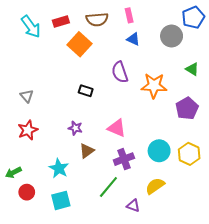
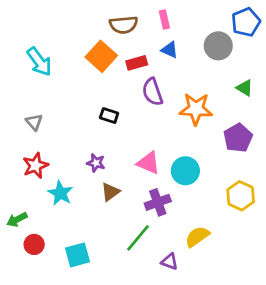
red rectangle: (61, 22) -> (137, 63), moved
cyan arrow: (31, 27) -> (39, 62), moved
cyan circle: (159, 151) -> (185, 171), moved
cyan star: (59, 168) -> (60, 193), moved

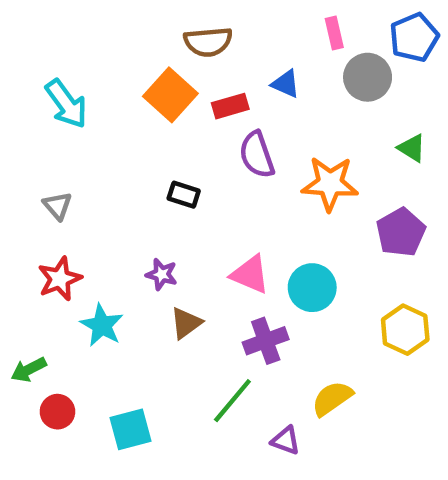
pink rectangle: (164, 20) -> (334, 33), moved

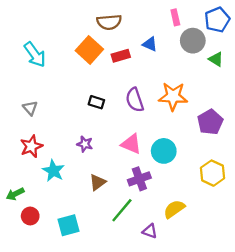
green triangle: (412, 148) -> (216, 59), moved
purple semicircle: (257, 155) -> (135, 100), moved
brown triangle: (186, 323) -> (98, 182), moved

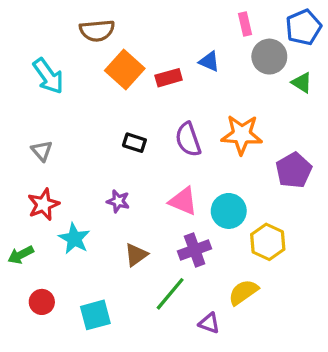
brown semicircle: (109, 22) -> (97, 31), moved
yellow hexagon: (213, 173) -> (268, 242), moved
green arrow: (15, 194) -> (21, 255), moved

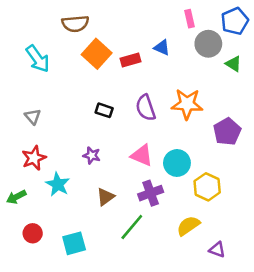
purple triangle: (209, 323) -> (217, 250), moved

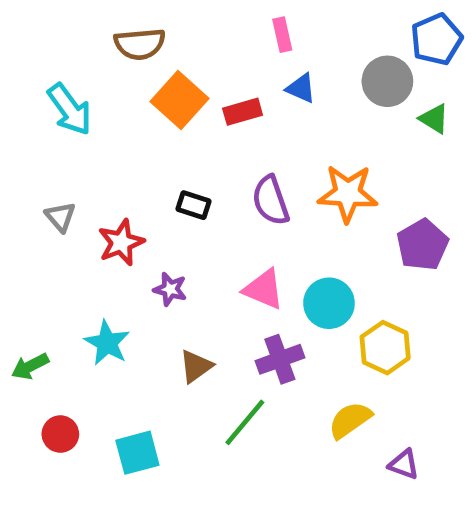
pink rectangle: (190, 19) -> (282, 35), moved
red star: (34, 158) -> (121, 242), moved

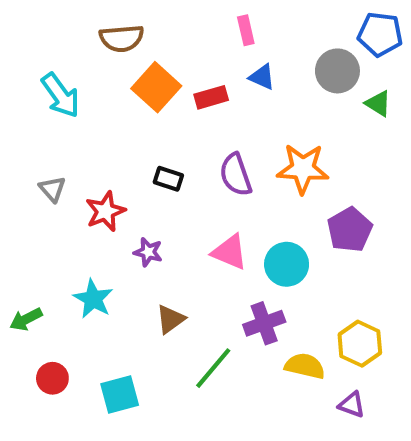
blue pentagon: (436, 39) -> (380, 34), turned 30
purple pentagon: (422, 245) -> (350, 230), moved
yellow hexagon: (385, 348) -> (360, 344), moved
purple cross: (280, 359) -> (264, 323), moved
yellow semicircle: (350, 420) -> (305, 366), turned 48

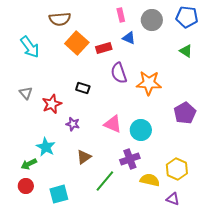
gray circle: (337, 71) -> (152, 20), moved
purple semicircle: (236, 175) -> (119, 73), moved
purple pentagon: (350, 230) -> (185, 113), moved
green arrow: (26, 319) -> (29, 164), moved

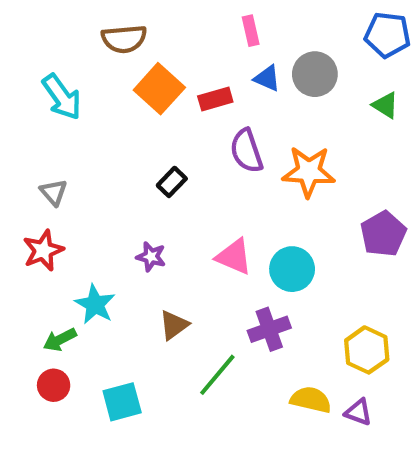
gray circle: (152, 20) -> (315, 74), moved
black rectangle: (83, 88) -> (172, 182), turned -64
red star: (52, 104) -> (43, 250), moved
yellow semicircle: (150, 180) -> (311, 400), moved

